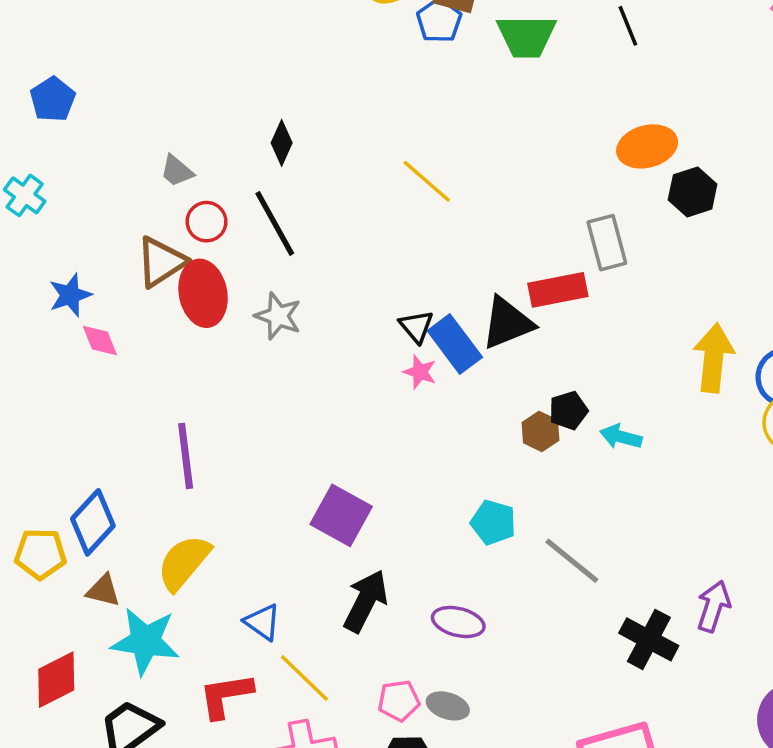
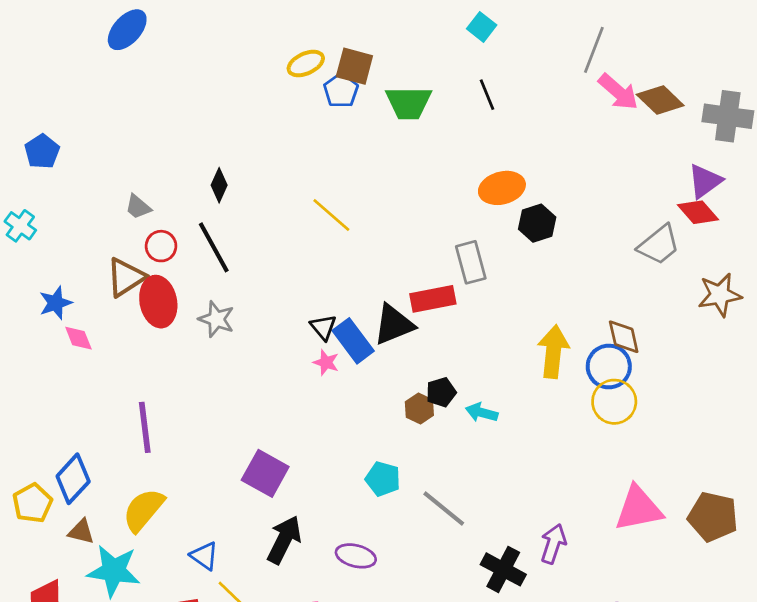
yellow pentagon: (40, 554) -> (32, 503), turned -30

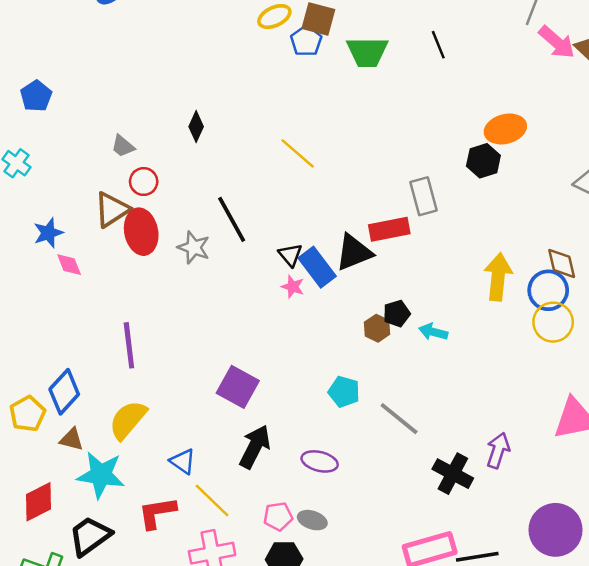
orange ellipse: (502, 188) -> (505, 129), moved
black line: (214, 247) -> (232, 219), moved

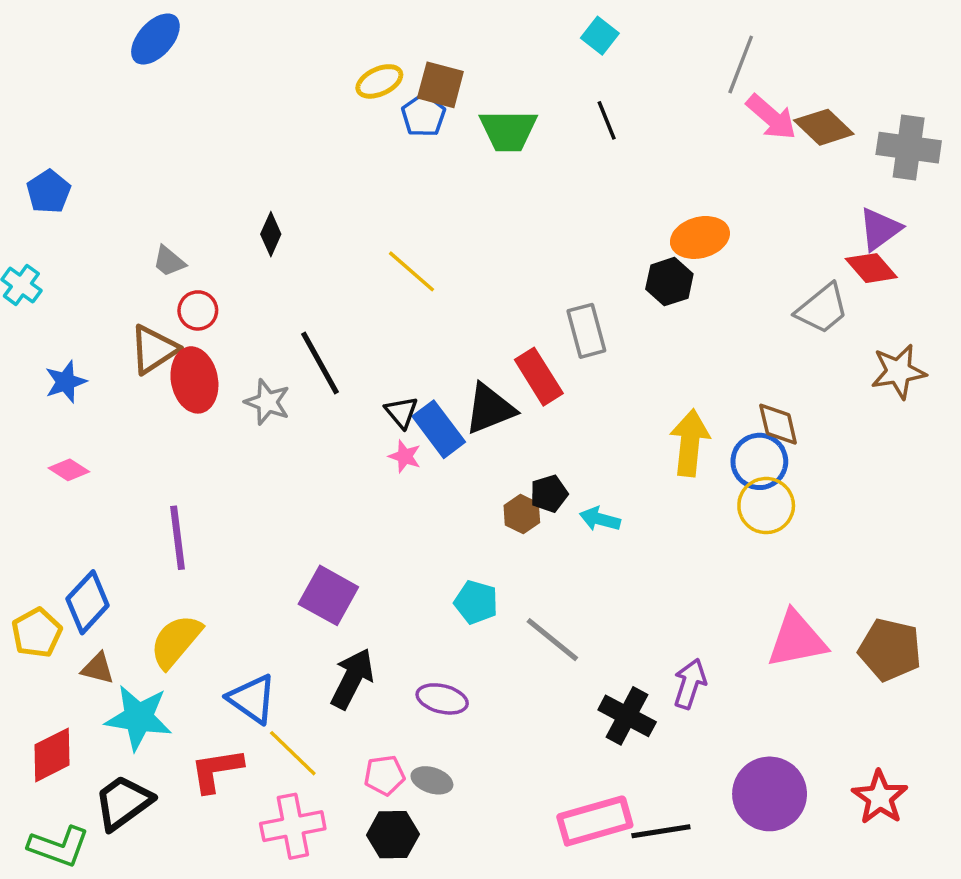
red rectangle: (389, 229) -> (539, 377), turned 69
pink diamond: (69, 265) -> (69, 470), moved, turned -36
blue triangle: (183, 461) -> (252, 699), size x1.4

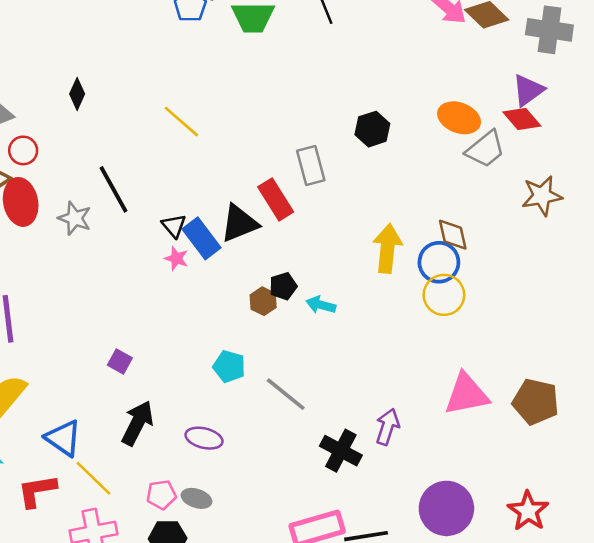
orange ellipse: (700, 237) -> (459, 118), moved, turned 36
purple square: (328, 595) -> (120, 361), size x0.6

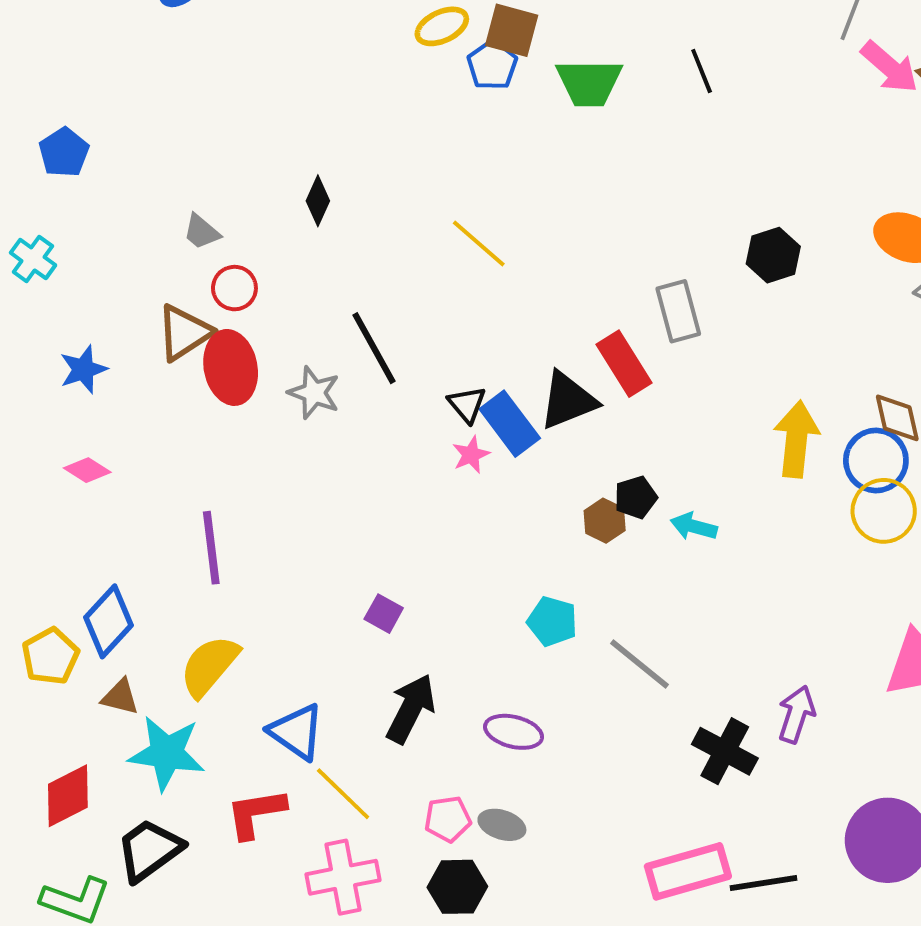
pink star: (176, 258) -> (471, 455), turned 30

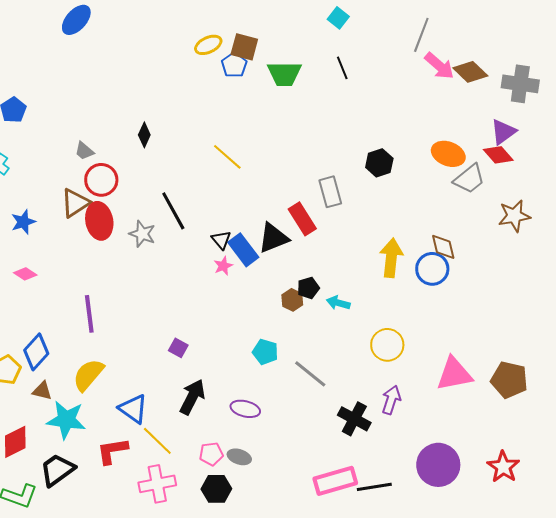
red circle: (234, 288) -> (101, 180), size x1.4
yellow circle: (884, 511) -> (387, 345), moved

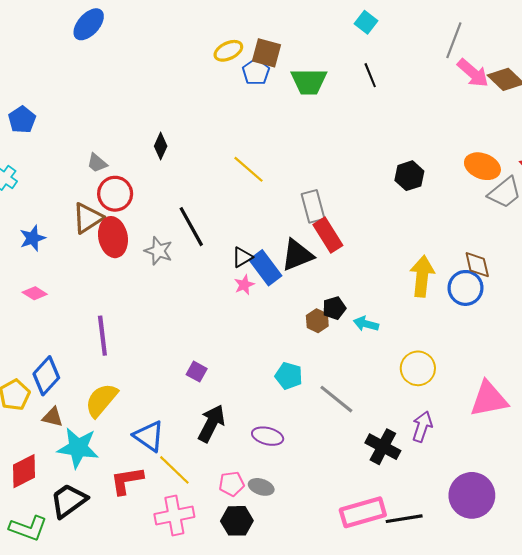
gray rectangle: (330, 192) -> (313, 206), moved
black triangle: (221, 240) -> (242, 257), turned 40

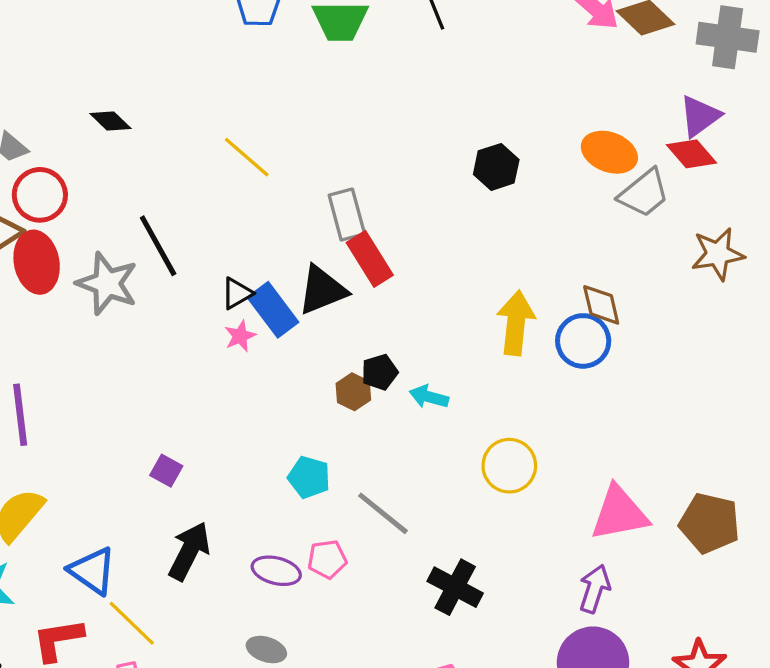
black diamond: (161, 146) -> (110, 121), turned -70
gray star: (159, 251) -> (107, 283), size x1.4
purple arrow: (422, 427) -> (595, 589), moved
pink pentagon: (232, 484) -> (327, 559), moved

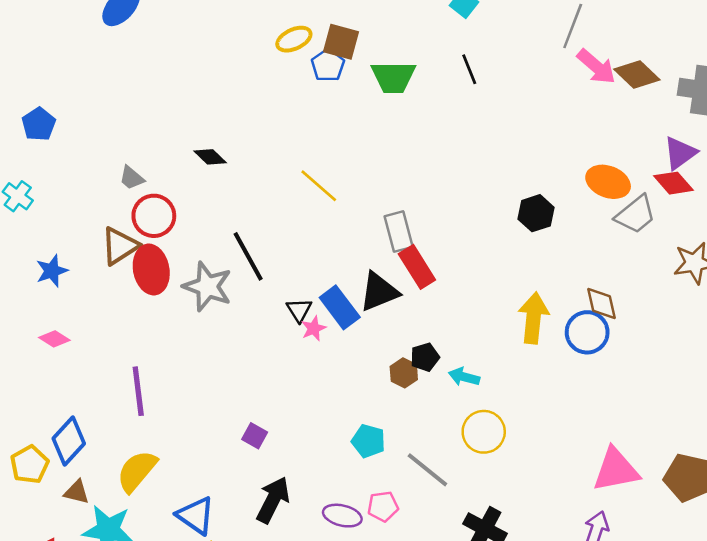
black hexagon: (496, 167) -> (536, 213), moved
black triangle: (237, 293) -> (299, 310), moved, turned -32
yellow circle: (509, 466) -> (484, 432), moved

